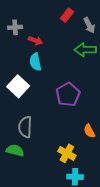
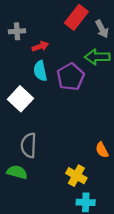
red rectangle: (67, 15) -> (76, 17), size x1.5
red arrow: (35, 41) -> (40, 46), turned -40
purple pentagon: (68, 94) -> (71, 77), moved

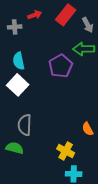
red arrow: (40, 46) -> (35, 15), moved
cyan semicircle: (40, 71) -> (19, 61), moved

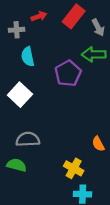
cyan semicircle: (19, 61) -> (28, 57), moved
gray semicircle: (25, 125) -> (28, 139), turned 85

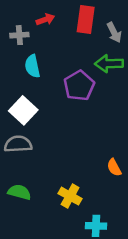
red rectangle: (74, 16) -> (86, 19), turned -30
gray semicircle: (28, 139) -> (18, 144), moved
yellow cross: (74, 168) -> (70, 196), moved

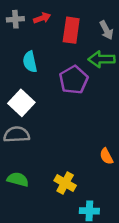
red rectangle: (86, 19) -> (71, 30), moved
gray cross: (19, 35) -> (15, 19), moved

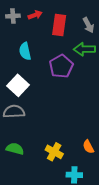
orange semicircle: (106, 156) -> (88, 147), moved

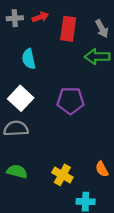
purple pentagon: (61, 66) -> (70, 101), moved, turned 30

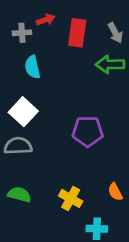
gray cross: (15, 18) -> (22, 33), moved
purple pentagon: (70, 101) -> (88, 131), moved

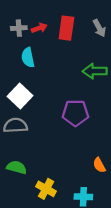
red arrow: (46, 20) -> (39, 28), moved
green arrow: (110, 64) -> (95, 71), moved
yellow cross: (71, 198) -> (46, 189), moved

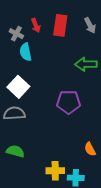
gray cross: (19, 28) -> (16, 34), moved, turned 32
red arrow: (39, 28) -> (36, 25), turned 88
yellow cross: (46, 189) -> (55, 171), moved, turned -30

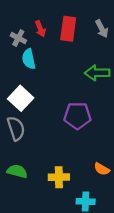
gray semicircle: (14, 113) -> (16, 128), turned 75
orange semicircle: (90, 149) -> (102, 169), turned -32
yellow cross: (55, 171) -> (59, 177), moved

